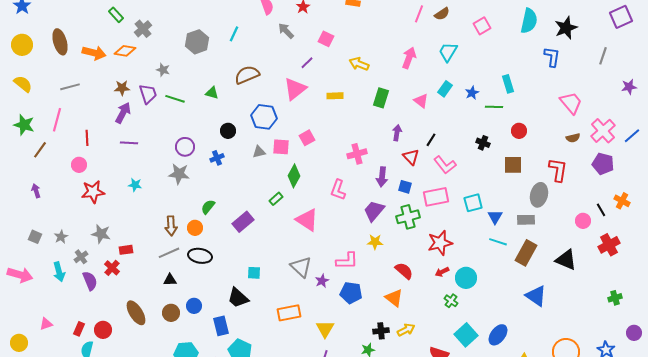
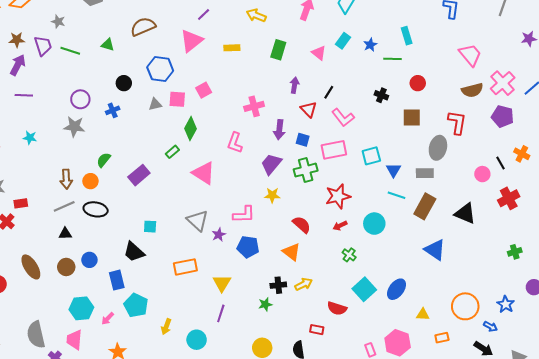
brown semicircle: (573, 138) -> (472, 90), size x1.5
cyan circle: (466, 278) -> (374, 224), moved

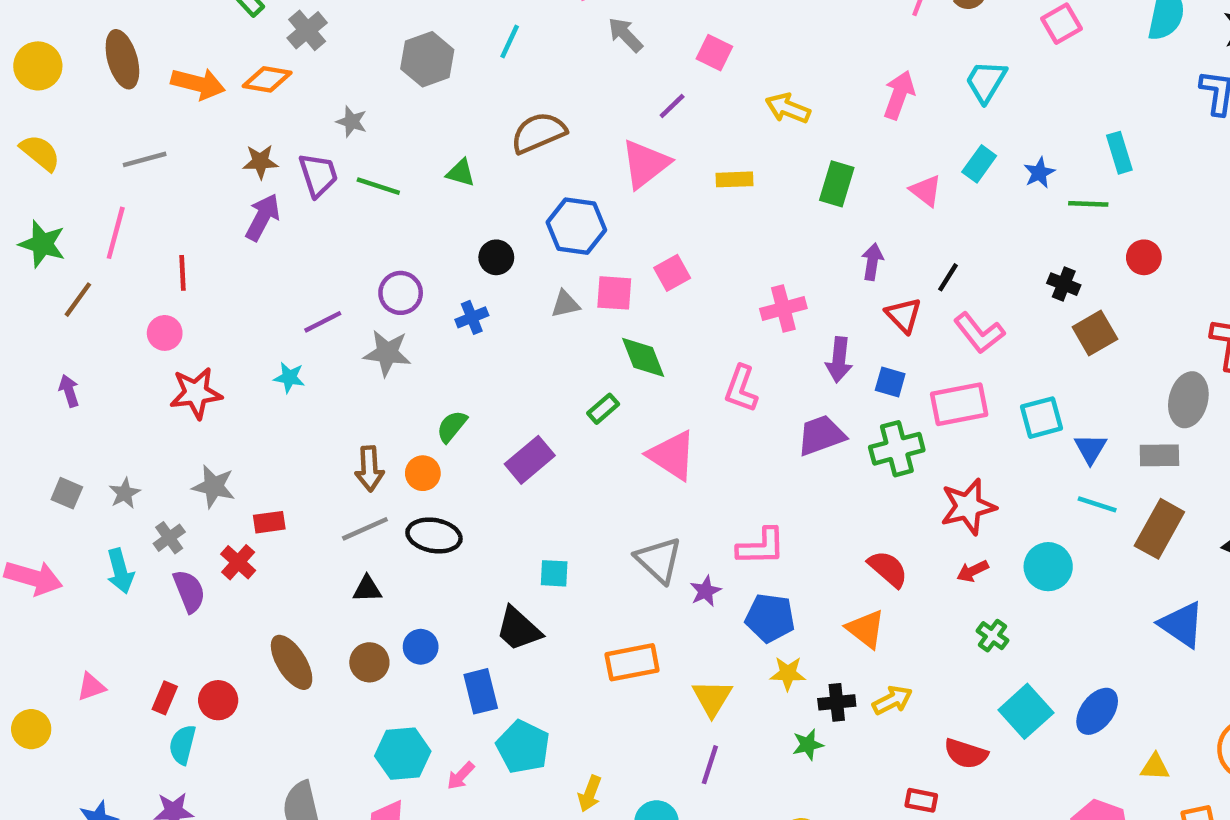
purple line: (24, 95) -> (323, 322), moved, turned -30
brown square: (412, 117) -> (1095, 333), moved, turned -30
green diamond: (190, 129) -> (643, 357), turned -50
purple trapezoid: (271, 164) -> (821, 435), turned 30
yellow star: (272, 195) -> (788, 673), moved

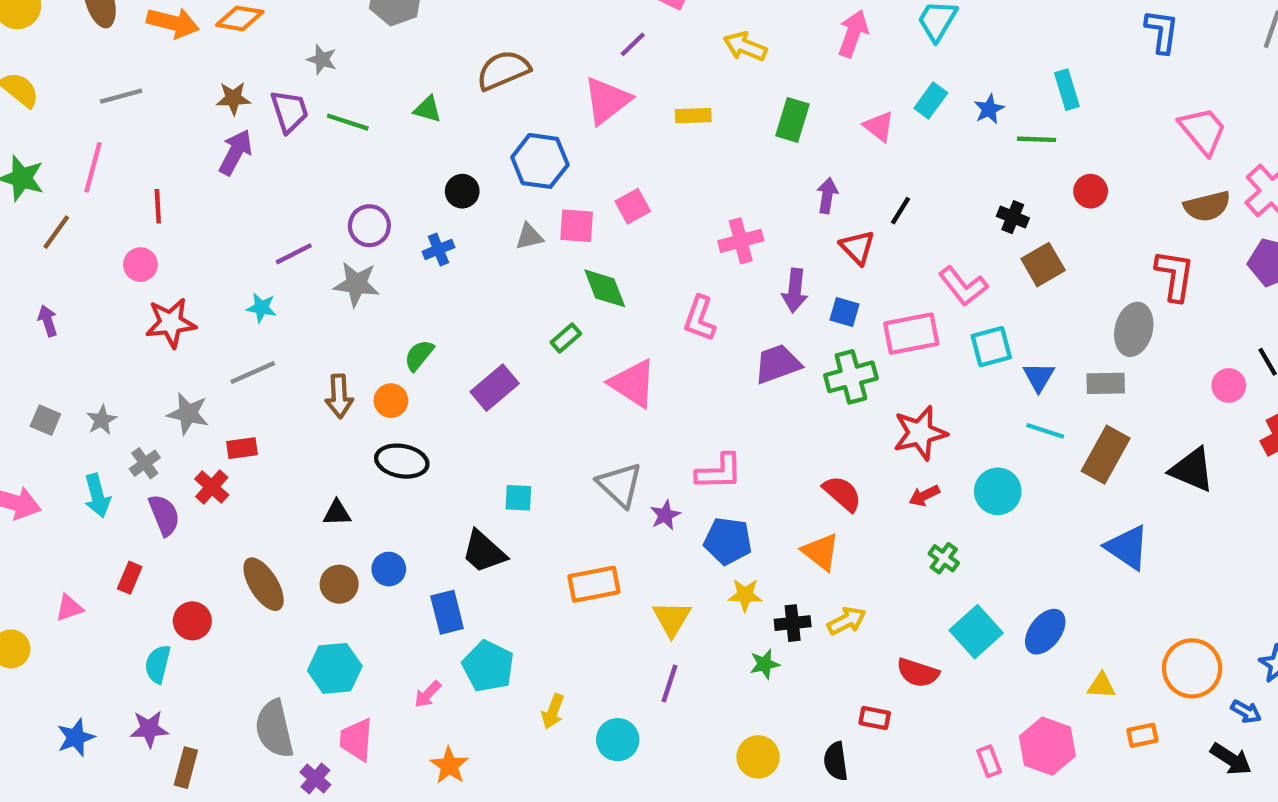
pink L-shape: (979, 333) -> (963, 286), moved
gray line: (365, 529) -> (253, 373), moved
red rectangle: (165, 698) -> (130, 578), moved
cyan hexagon: (403, 754) -> (335, 668), moved

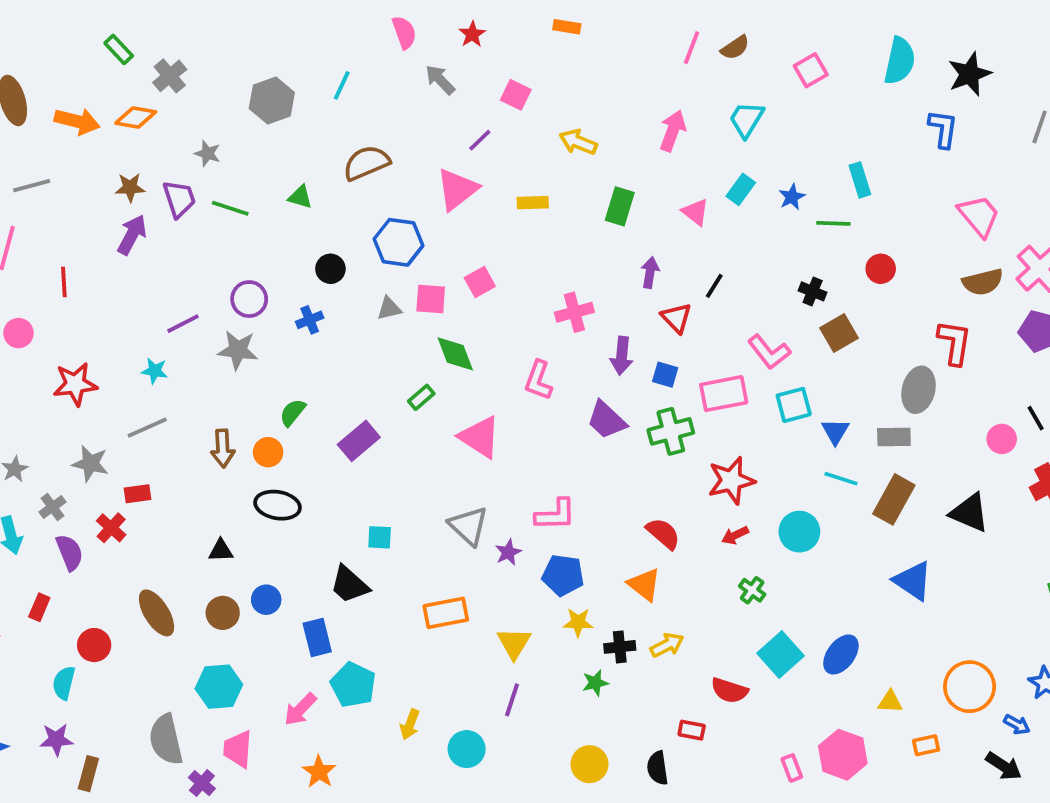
pink circle: (140, 265) -> (18, 333), moved
purple trapezoid: (777, 364) -> (607, 420), turned -117
pink arrow: (428, 694) -> (300, 709), size x1.4

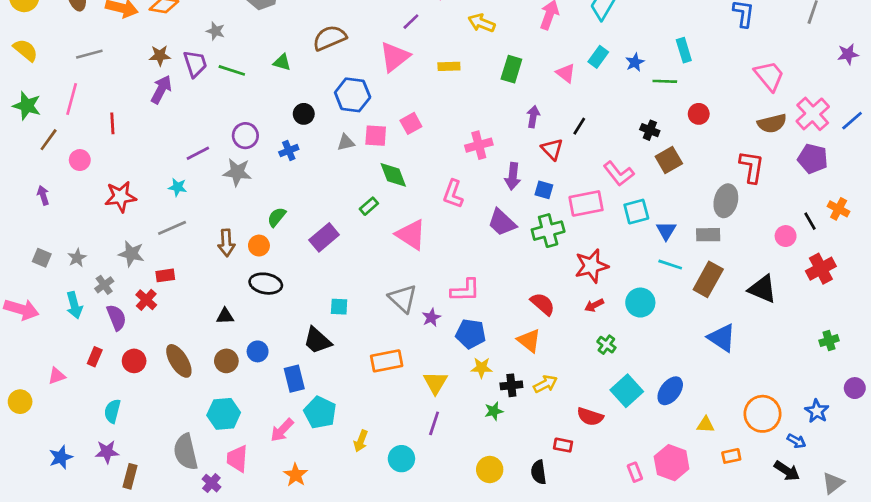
red circle: (94, 645) -> (134, 361), moved

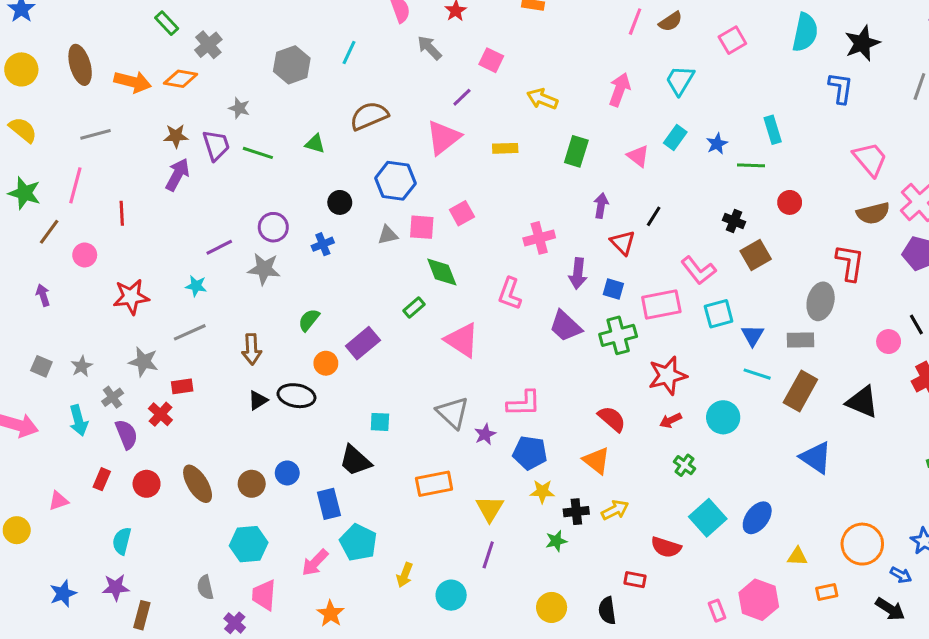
orange circle: (259, 246) -> (326, 363), moved
black triangle: (225, 316) -> (258, 400), moved, turned -30
gray semicircle: (186, 452) -> (205, 587), size x0.6

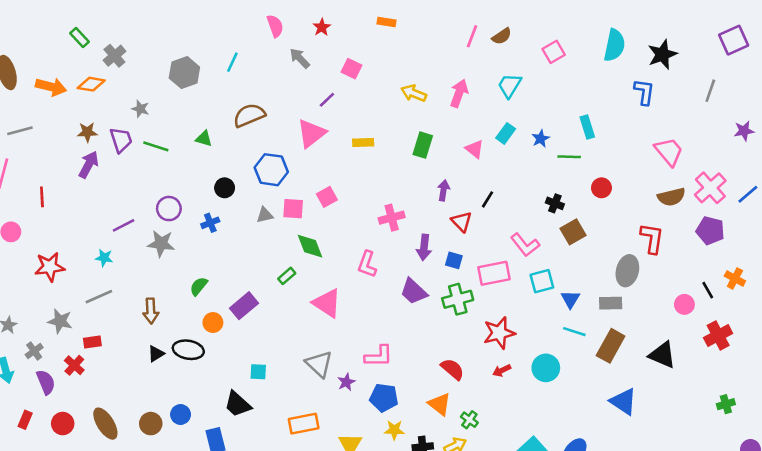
yellow arrow: (542, 99) -> (414, 93), moved
green cross: (685, 465) -> (469, 420), moved

